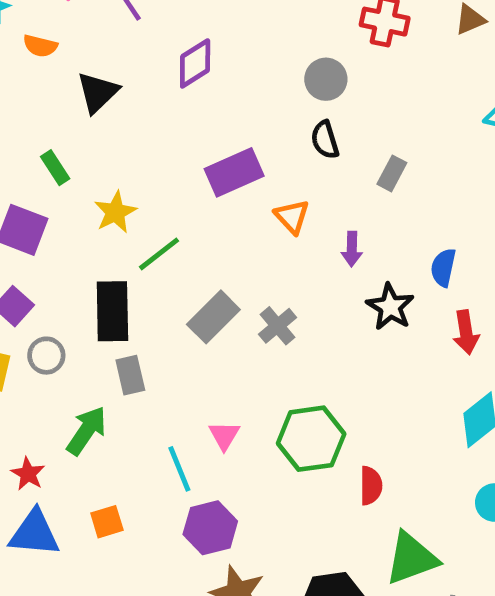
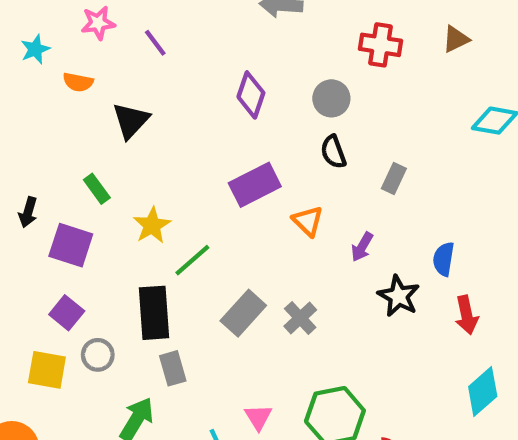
purple diamond: (195, 63) -> (251, 95), moved, turned -36
purple arrow: (352, 249) -> (362, 247), turned 32

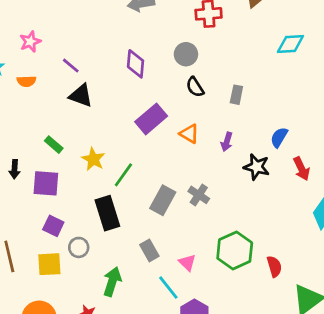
purple line: (155, 43) -> (71, 66), moved
black triangle: (131, 121) -> (81, 96), moved, turned -40
blue semicircle: (444, 259) -> (279, 137), turned 35
gray rectangle: (173, 368) -> (149, 250), moved

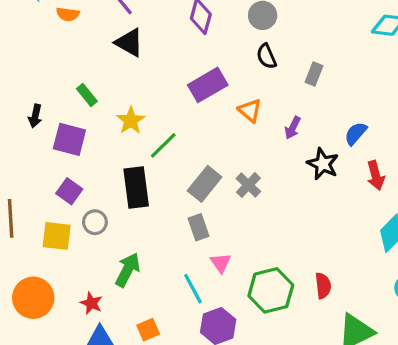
gray rectangle: (149, 250) -> (199, 227), moved
green hexagon: (235, 251) -> (271, 290), moved

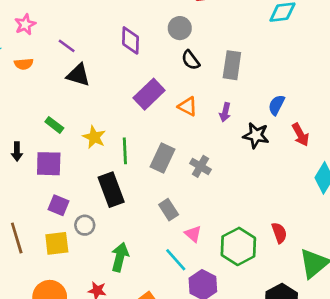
gray rectangle: (314, 74) -> (232, 65), size x1.5
green line: (163, 145) -> (125, 151), turned -35
gray rectangle: (205, 184) -> (163, 158), moved

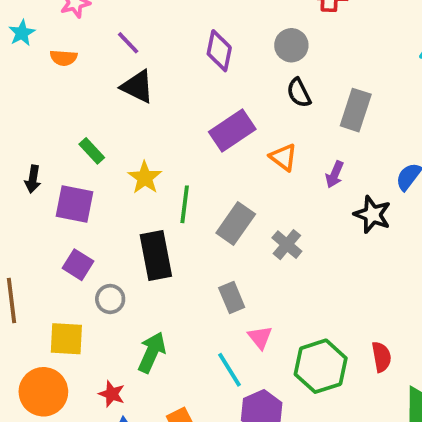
yellow square: (57, 243) -> (66, 339), moved

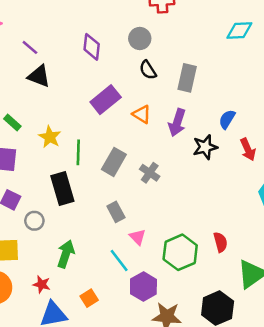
purple arrow: (335, 174) -> (177, 123), size x1.5
black star: (372, 214) -> (205, 147), turned -30

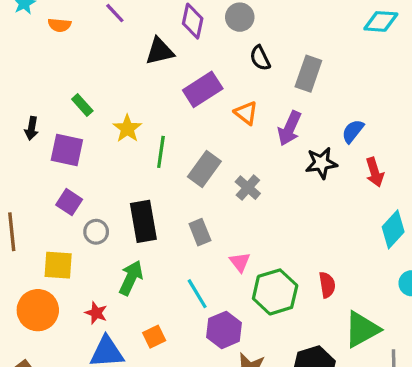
gray circle: (140, 39) -> (240, 17), moved
black triangle: (39, 76) -> (160, 51), moved, turned -40
black rectangle: (62, 189) -> (143, 221), moved
pink triangle: (138, 237) -> (240, 262), moved

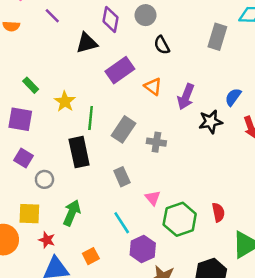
gray rectangle: (308, 74) -> (217, 37), moved
gray cross: (248, 188) -> (156, 142), turned -30
black rectangle: (143, 221) -> (79, 152), moved
yellow square: (58, 265) -> (29, 214), moved

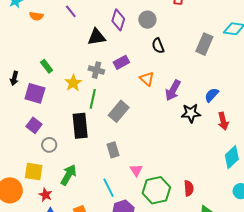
purple rectangle: (120, 70) -> (121, 62), size x0.7
gray cross: (156, 142) -> (96, 70), moved

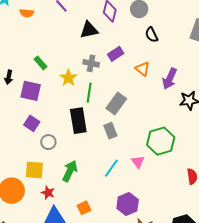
gray rectangle: (113, 150) -> (110, 131), moved
cyan line: (108, 188) -> (111, 168), moved, turned 66
green hexagon: (156, 190) -> (161, 141), moved

